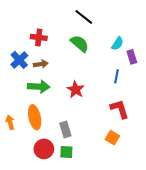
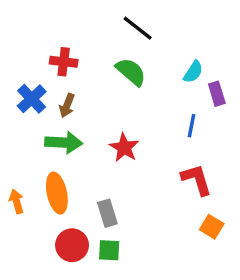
brown arrow: (41, 64) -> (67, 105), turned 120
orange square: (112, 138) -> (212, 227), moved

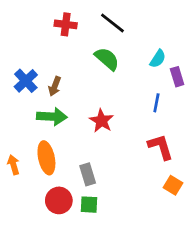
red cross: (64, 62) -> (66, 24), moved

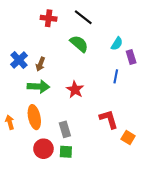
red L-shape: (161, 147) -> (109, 119), moved

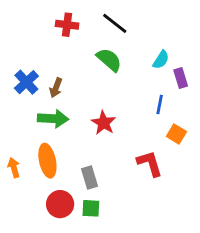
orange square: (128, 137) -> (176, 134), moved

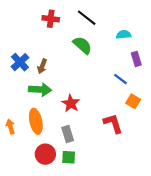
cyan semicircle: (161, 60) -> (124, 35), moved, turned -128
blue line: (160, 105) -> (120, 79), turned -64
red star: (104, 123) -> (71, 103), moved

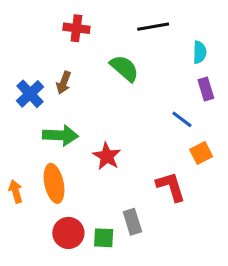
black line: (87, 18) -> (153, 27), moved, turned -48
cyan semicircle: (124, 35) -> (200, 52), moved, turned 96
brown arrow: (42, 66) -> (64, 83), moved
orange square: (133, 101) -> (201, 153), turned 32
gray rectangle: (68, 134) -> (132, 222), moved

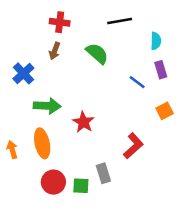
brown arrow: (64, 83) -> (55, 51), moved
blue line: (182, 119) -> (137, 82), moved
orange square: (201, 153) -> (165, 111), moved
red L-shape: (171, 187) -> (133, 146), turned 65

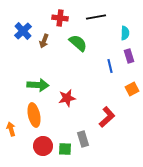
red cross: (60, 22) -> (60, 18), moved
blue cross: (23, 73) -> (23, 31), moved
blue line: (137, 82) -> (110, 66), turned 40
red star: (83, 122) -> (67, 98), turned 30
orange arrow: (12, 150) -> (11, 129), moved

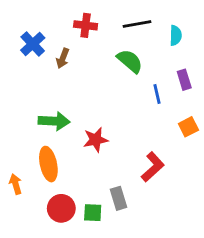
cyan semicircle: (125, 33) -> (176, 35), moved
green semicircle: (78, 43) -> (130, 61), moved

